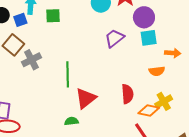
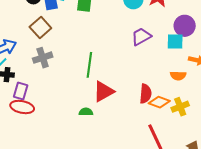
purple circle: (144, 17) -> (185, 26), moved
gray cross: (31, 60) -> (43, 58), moved
orange diamond: (149, 110) -> (159, 102), moved

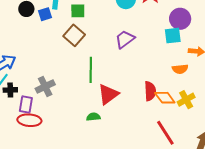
brown square: (40, 28) -> (74, 35), moved
purple trapezoid: (141, 37) -> (125, 39), moved
gray cross: (43, 58) -> (45, 86), moved
orange diamond: (159, 102) -> (165, 98), turned 40

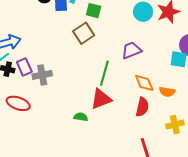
orange semicircle: (180, 69) -> (167, 92), moved
green line: (91, 70) -> (104, 73), moved
orange diamond: (165, 98) -> (144, 83), moved
purple rectangle: (26, 105) -> (24, 67), moved, turned -48

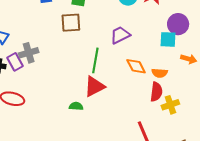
brown square: (84, 33) -> (71, 23), turned 35
gray cross: (42, 75) -> (29, 53), moved
red semicircle: (142, 107) -> (156, 92), moved

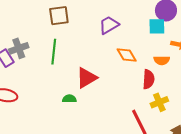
green line: (95, 60) -> (54, 52), moved
orange semicircle: (160, 73) -> (162, 60), moved
yellow cross: (170, 105) -> (159, 102), moved

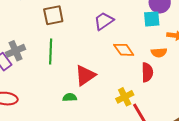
yellow cross: (159, 102) -> (125, 97), moved

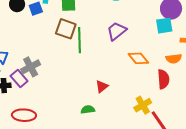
brown square: (53, 15) -> (66, 29), turned 35
green line: (51, 52) -> (79, 40), moved
red triangle: (85, 75) -> (102, 86), size x0.6

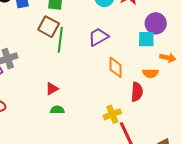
orange diamond: (138, 58) -> (116, 67), turned 30
red triangle: (102, 86) -> (52, 89), moved

